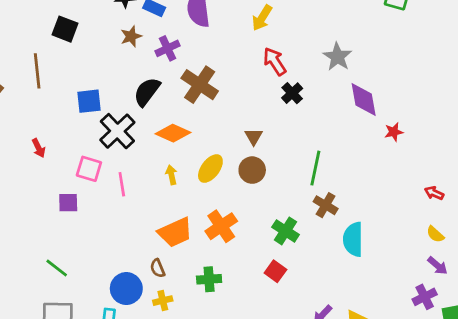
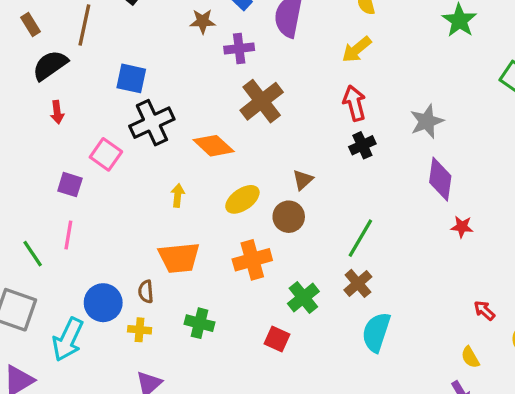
black semicircle: (147, 92) -> (50, 65), moved
yellow arrow: (171, 175) -> (178, 195), moved
pink line: (122, 184) -> (68, 235), moved
orange cross: (221, 226) -> (252, 260), moved
red square: (275, 271) -> (277, 339), turned -30

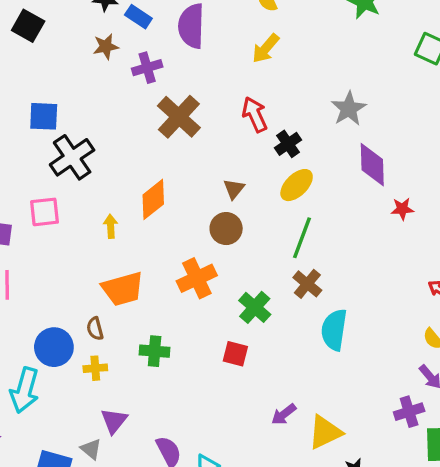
red arrow: (354, 103) -> (255, 114), moved
orange diamond: (214, 146) -> (153, 199), moved, turned -72
pink square: (106, 154) -> (45, 212), moved, turned -32
yellow ellipse: (242, 199) -> (297, 185), moved

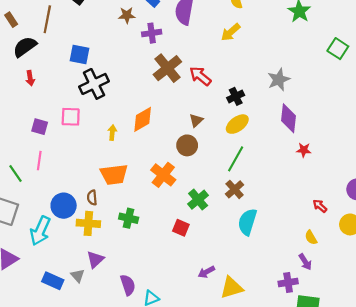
red arrow: (255, 114) -> (200, 76), moved, turned -35
orange cross: (197, 278) -> (163, 175), turned -35
yellow cross: (95, 368) -> (88, 223), size x1.5

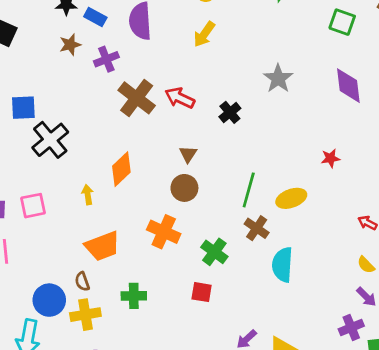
pink square: (71, 117) -> (33, 206), moved
purple diamond: (288, 118) -> (348, 86), moved
yellow ellipse: (237, 124) -> (291, 198), moved, turned 30

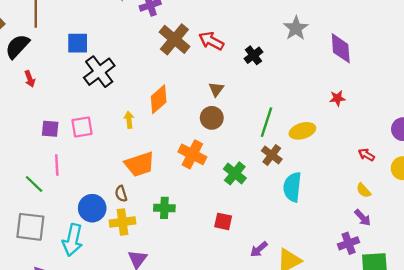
purple diamond: (348, 86) -> (341, 48), moved
red square: (202, 292) -> (223, 221), moved

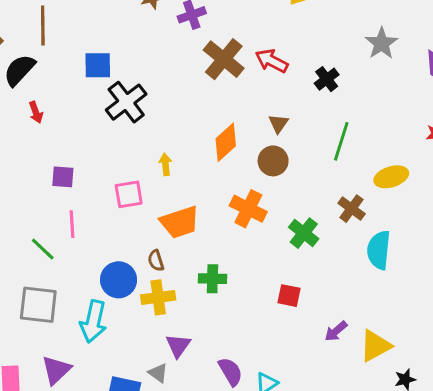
orange diamond: (159, 99) -> (226, 142), moved
green line: (266, 122) -> (341, 141), moved
pink square: (82, 127) -> (129, 194), moved

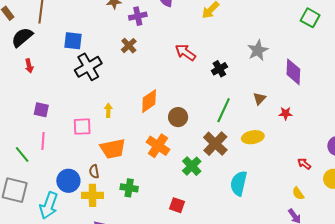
brown cross: (224, 59) -> (129, 46), moved, size x0.6
brown triangle: (279, 124) -> (259, 99), moved
brown cross: (352, 209) -> (215, 144), moved, size x1.4

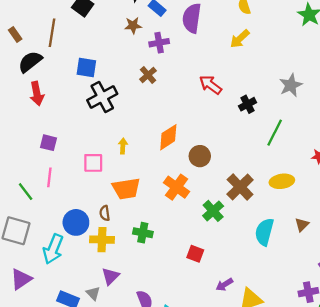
red arrow: (29, 66) -> (37, 94), size x1.5
brown triangle: (259, 99) -> (302, 225), moved
green line: (224, 110) -> (275, 133), moved

